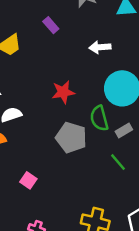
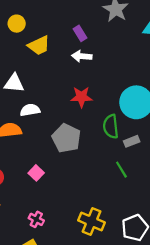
white arrow: (100, 47) -> (82, 56), moved
gray pentagon: (71, 138) -> (66, 138), moved

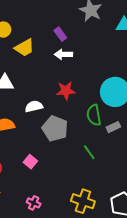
white semicircle: (30, 110) -> (34, 106), moved
green line: (121, 170) -> (89, 152), moved

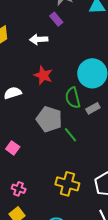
purple rectangle: (60, 34) -> (56, 19), moved
red star: (66, 91) -> (43, 75), turned 30
gray pentagon: (55, 128) -> (49, 119), moved

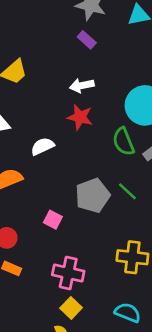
white arrow: (39, 39) -> (82, 86), moved
gray pentagon: (49, 119) -> (93, 196), moved, turned -30
pink cross: (19, 189) -> (68, 273), size x1.6

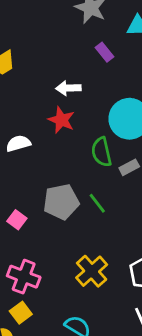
purple rectangle: (87, 40) -> (104, 52), moved
yellow cross: (132, 257) -> (92, 271), turned 32

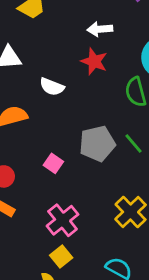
white semicircle: (18, 143) -> (52, 87), turned -140
pink cross: (24, 277) -> (63, 220), turned 32

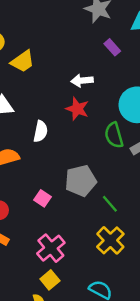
white semicircle: (52, 87) -> (41, 131), turned -100
green line: (134, 144) -> (110, 204), moved

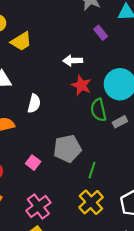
red star: (77, 109) -> (81, 85), moved
green line: (110, 204) -> (92, 170), turned 56

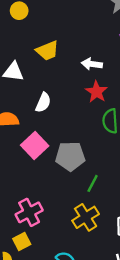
yellow trapezoid: (21, 41) -> (47, 51), moved
pink square: (33, 163) -> (35, 145), moved, size x1.6

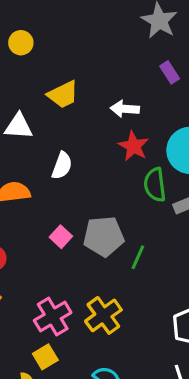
pink square: (35, 145) -> (61, 237), moved, size x0.6
green line: (93, 183) -> (138, 257), moved
yellow cross: (86, 217) -> (103, 315), moved

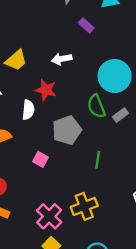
red star: (134, 146) -> (46, 90), moved
gray pentagon: (104, 236) -> (67, 130), moved
yellow cross: (103, 315) -> (84, 206), turned 30

